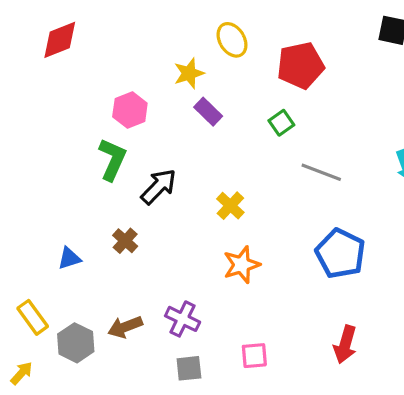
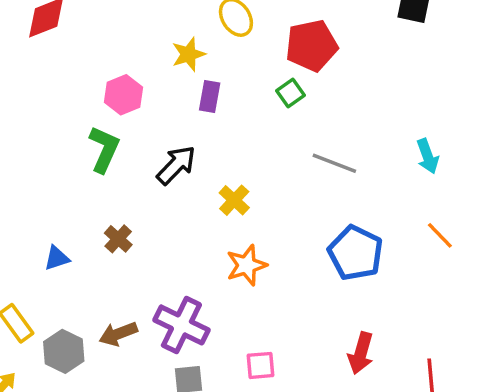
purple rectangle: (208, 112) -> (210, 97), turned 56
green square: (281, 123) -> (290, 93), moved
black arrow: (159, 187) -> (176, 165), moved
purple cross: (183, 319) -> (181, 325), size x1.4

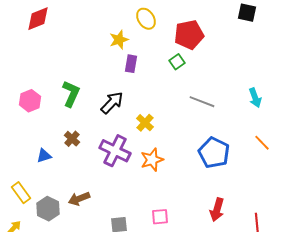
pink hexagon: (123, 95) -> (30, 101), moved
brown cross: (118, 239) -> (72, 139), moved
purple cross: (181, 325) -> (115, 151), moved

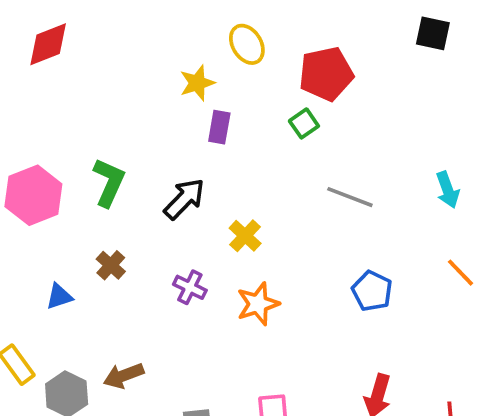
pink hexagon: (30, 101) -> (33, 195), size x1.4
purple cross: (115, 151) -> (190, 287), size x0.6
blue pentagon: (214, 153) -> (372, 291), size x0.7

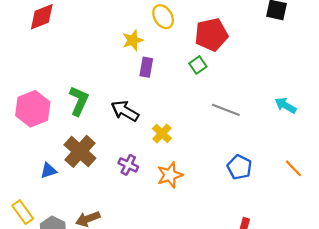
cyan arrow: (448, 190) -> (285, 105), turned 140
black arrow: (184, 199) -> (125, 111), turned -104
brown cross: (111, 265) -> (80, 151), size x1.8
orange line: (460, 273) -> (293, 168), moved

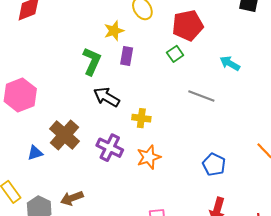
green L-shape: (79, 101) -> (92, 61), moved
cyan arrow: (285, 105) -> (230, 63), moved
yellow cross: (162, 133) -> (141, 118), turned -36
purple cross: (128, 165) -> (110, 148), size x1.4
blue pentagon: (239, 167) -> (214, 164), moved

